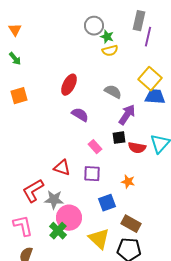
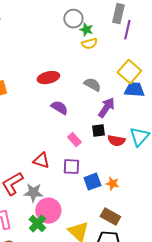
red ellipse: (69, 85) -> (48, 78), turned 50
orange star: (128, 182) -> (112, 184), moved
blue square: (107, 203) -> (92, 182), moved

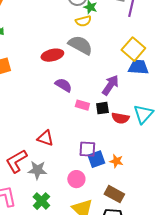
yellow semicircle: (89, 44) -> (83, 21), moved
gray semicircle: (92, 85) -> (80, 45), moved, size x1.4
pink rectangle: (74, 140) -> (82, 105), moved, turned -32
purple square: (71, 167) -> (87, 149), moved
pink circle: (48, 211) -> (76, 179), moved, size x0.7

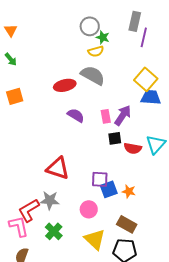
pink rectangle: (82, 105) -> (106, 116), moved, turned 64
red triangle: (45, 138) -> (58, 168), size x1.4
red L-shape: (16, 161) -> (29, 210), moved

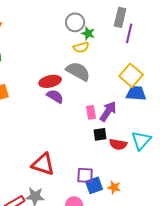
purple semicircle: (76, 115) -> (55, 96), moved

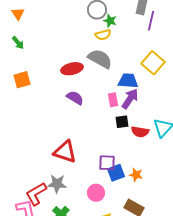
blue trapezoid: (136, 93) -> (128, 81), moved
purple semicircle: (55, 96) -> (75, 98), moved

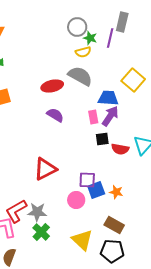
purple line: (151, 21) -> (110, 38), moved
red triangle: (65, 152) -> (45, 169), turned -45
gray star: (57, 184) -> (37, 212), moved
pink circle: (96, 193) -> (76, 200), moved

